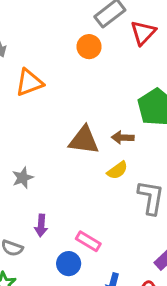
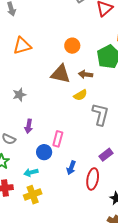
orange circle: (89, 47) -> (72, 46), moved
orange triangle: (29, 83) -> (22, 46), moved
pink rectangle: (88, 241) -> (58, 139), turned 70

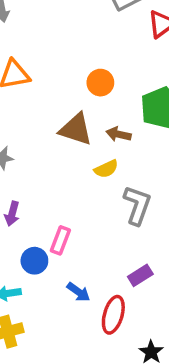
blue arrow: (71, 168) -> (78, 292), turned -80

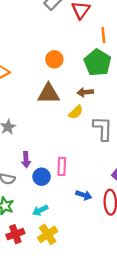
brown arrow: (119, 134) -> (85, 92), moved
blue circle: (34, 261) -> (42, 177), moved

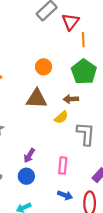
orange line: (103, 35) -> (83, 40), moved
purple arrow: (26, 160) -> (29, 155), moved, turned 32
pink rectangle: (62, 166) -> (63, 165), moved

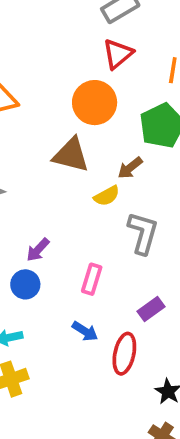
red triangle: (70, 22) -> (118, 54), moved
orange circle: (44, 67) -> (95, 103), size x1.5
brown arrow: (71, 99) -> (130, 168), turned -48

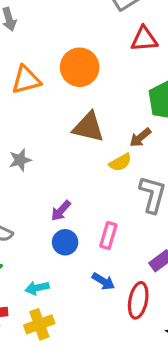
red triangle: (118, 54) -> (144, 39), moved, turned 36
orange circle: (95, 103) -> (80, 67), moved
blue circle: (25, 284) -> (65, 242), moved

